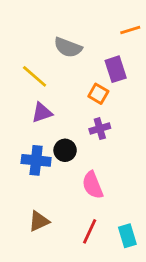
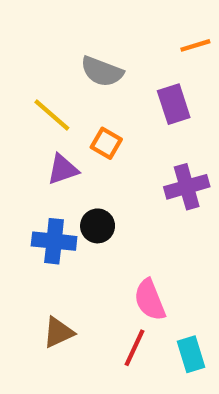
orange square: (98, 94) -> (106, 143), moved
purple cross: (100, 129) -> (187, 187), moved, size x1.4
pink semicircle: (93, 185) -> (150, 300), moved

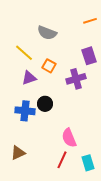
purple rectangle: (174, 104) -> (89, 56), moved
purple cross: (187, 187) -> (76, 79), moved
brown triangle: (58, 332) -> (18, 153), moved

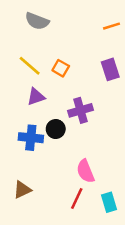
gray semicircle: (47, 33) -> (37, 21), moved
orange square: (49, 66) -> (61, 68), moved
purple cross: (76, 79) -> (80, 110), moved

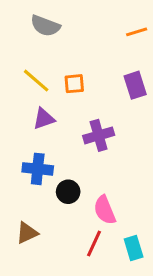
orange square: (61, 68) -> (74, 84), turned -35
black circle: (56, 129) -> (68, 192), moved

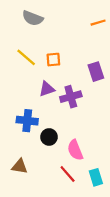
purple rectangle: (135, 85) -> (96, 72), moved
purple triangle: (44, 119) -> (47, 89), moved
brown triangle: (27, 233) -> (20, 166), turned 35
red line: (94, 243) -> (68, 174), turned -66

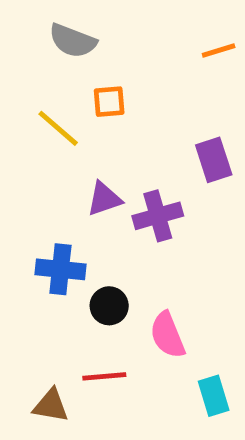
orange square: (53, 60) -> (109, 102), moved
brown triangle: (20, 166) -> (51, 406), moved
red line: (68, 174) -> (104, 376), moved, turned -54

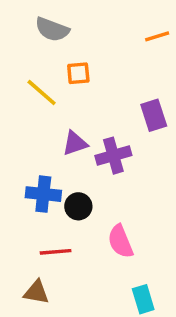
black circle: (109, 306) -> (78, 206), moved
red line: (104, 376) -> (56, 252), moved
cyan rectangle: (214, 396) -> (143, 299), moved

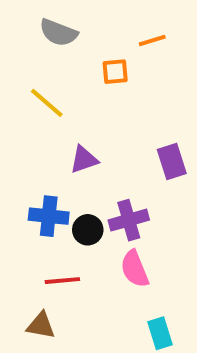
orange line: (157, 36) -> (152, 40), moved
orange square: (78, 73) -> (115, 72), moved
purple rectangle: (154, 115) -> (172, 161), moved
purple cross: (113, 156) -> (129, 220), moved

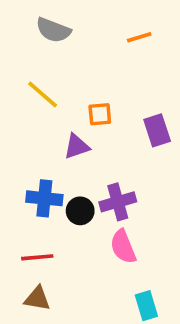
orange square: (115, 72) -> (100, 114), moved
purple rectangle: (172, 161) -> (157, 130), moved
red line: (62, 281) -> (37, 257), moved

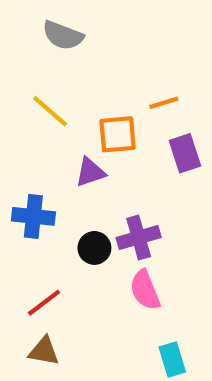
orange line: (139, 37) -> (164, 103), moved
orange square: (100, 114) -> (118, 134), size x1.4
blue cross: (44, 198) -> (33, 216), moved
red line: (37, 257) -> (44, 303), turned -32

